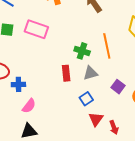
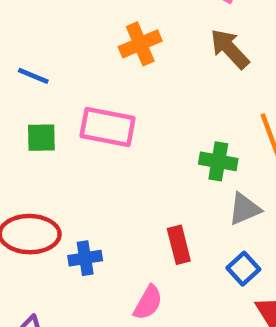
red rectangle: (66, 73) -> (179, 245), moved
pink semicircle: (29, 106) -> (148, 303), moved

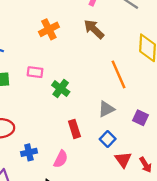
pink rectangle: (108, 127) -> (35, 72), size x0.6
green cross: (218, 161) -> (61, 88), moved, turned 30
blue cross: (85, 258) -> (29, 152), moved

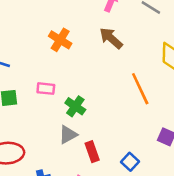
orange cross: (49, 29) -> (60, 40), turned -30
gray triangle: (106, 109) -> (68, 135), moved

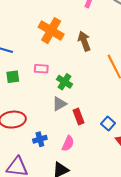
brown arrow: (111, 38) -> (84, 41), moved, turned 30
orange cross: (60, 40) -> (51, 31), size x1.4

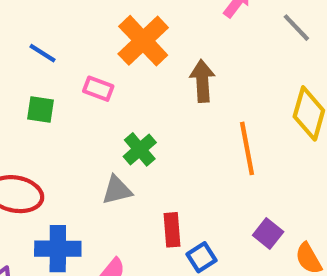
pink rectangle: (41, 69) -> (98, 89), moved
red rectangle: (78, 116) -> (172, 230), moved
blue cross: (40, 139) -> (58, 249), size x1.5

